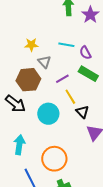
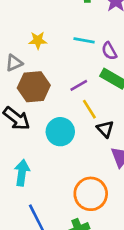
gray triangle: (44, 62) -> (14, 63), moved, turned 48
orange circle: (54, 159) -> (91, 194), moved

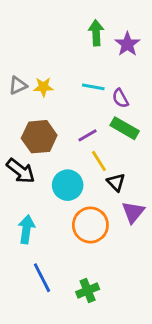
gray triangle: (14, 63) -> (18, 85), moved
orange circle: (91, 194) -> (90, 225), moved

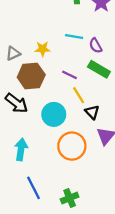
gray triangle: (18, 85) -> (13, 53), moved
yellow star: (43, 87) -> (42, 49), moved
purple line: (88, 135) -> (70, 75), turned 56

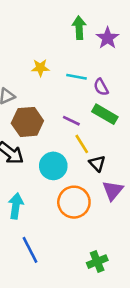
yellow star: (42, 49) -> (40, 68), moved
green cross: (70, 198) -> (97, 262), moved

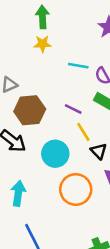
green arrow: (79, 28) -> (42, 17), moved
yellow star: (40, 68) -> (42, 44), moved

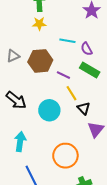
brown hexagon: (30, 110) -> (40, 61), moved
orange circle: (76, 189) -> (65, 156), moved

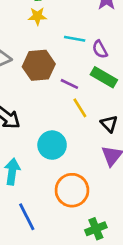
black triangle: (84, 108) -> (109, 124), moved
cyan circle: (49, 110) -> (52, 145), moved

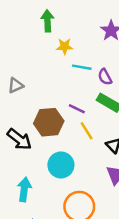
yellow star: (37, 16) -> (65, 46), moved
brown hexagon: (39, 65) -> (49, 122), moved

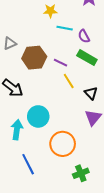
brown hexagon: (49, 122) -> (34, 58), moved
cyan circle: (61, 165) -> (38, 116), moved

